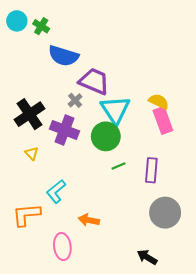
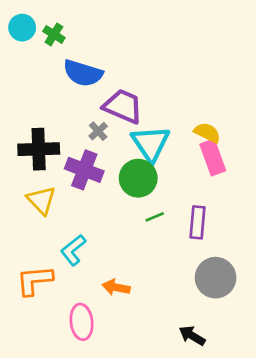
black cross: (30, 114) -> (39, 149), turned 32
yellow triangle: (32, 153) -> (41, 200), size x1.6

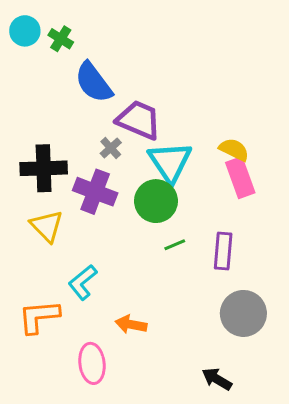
blue semicircle: (83, 73) -> (94, 82), turned 36

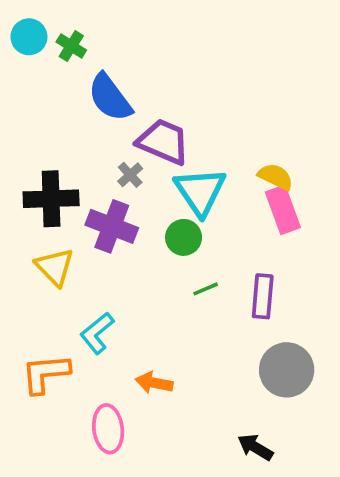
green circle: (156, 201) -> (184, 237), size x0.7

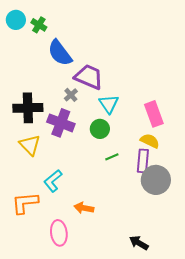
yellow semicircle: (276, 177) -> (150, 141), moved
cyan triangle: (200, 191) -> (109, 104), size x0.7
gray circle: (287, 370) -> (156, 180), moved

